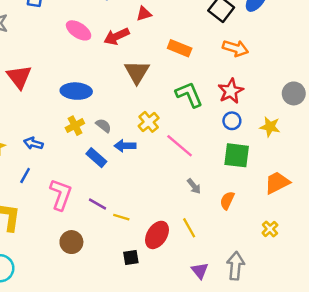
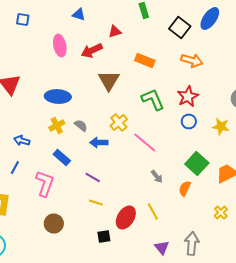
pink ellipse: (79, 30) -> (60, 46), turned 45
green square: (237, 155) -> (197, 164), moved, turned 35
blue rectangle: (96, 158) -> (62, 158), moved
purple line: (98, 204) -> (93, 178), moved

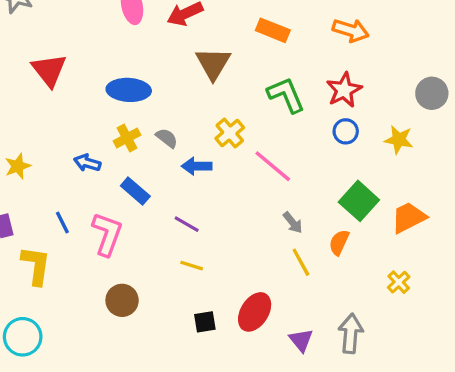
blue arrow: (22, 140) -> (87, 163), moved
blue line: (15, 168) -> (62, 222), moved, turned -56
yellow line: (153, 212) -> (301, 262), moved
red ellipse: (126, 218) -> (255, 312), moved

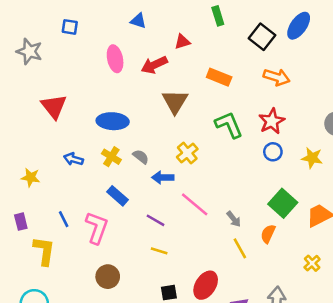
yellow cross: (127, 138) -> (111, 157), turned -30
blue arrow: (87, 163) -> (73, 159), moved
yellow star: (18, 166) -> (31, 177), turned 30
pink line: (273, 166) -> (195, 204), moved

